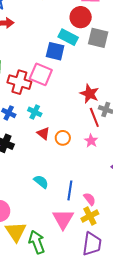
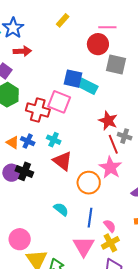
cyan rectangle: (68, 37) -> (88, 86), moved
red triangle: (43, 133) -> (63, 161), size x1.5
orange circle: (63, 138) -> (89, 183), moved, size x1.5
pink star: (91, 141) -> (110, 168), size x1.6

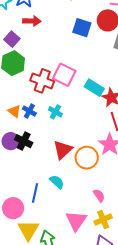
blue square: (73, 79) -> (82, 28), moved
cyan rectangle: (88, 86) -> (94, 88), moved
red triangle: (63, 161) -> (63, 150), moved, turned 35
blue line: (90, 218) -> (35, 193), moved
pink semicircle: (110, 226) -> (99, 196), moved

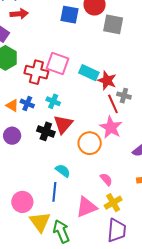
black cross: (24, 141) -> (46, 131), moved
red triangle: (63, 150) -> (63, 124), moved
blue line: (35, 193) -> (54, 192), moved
pink triangle: (76, 221) -> (86, 207), turned 40

